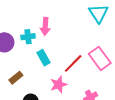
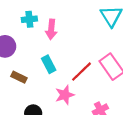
cyan cross: (28, 37) -> (29, 19), moved
brown rectangle: (16, 78) -> (19, 77), moved, turned 64

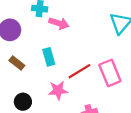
pink arrow: (51, 29) -> (59, 23), turned -90

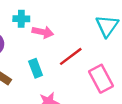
red line: (79, 71) -> (71, 56), moved

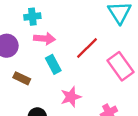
pink arrow: (43, 32) -> (44, 39), moved

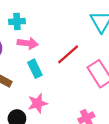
pink star: (71, 97) -> (38, 103), moved

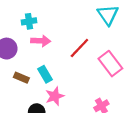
cyan rectangle: (35, 69) -> (45, 74), moved

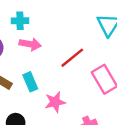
pink star: (55, 96) -> (55, 102), moved

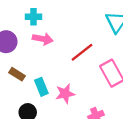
cyan rectangle: (30, 82) -> (41, 87), moved

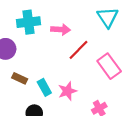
cyan cross: (33, 17) -> (28, 22), size x1.5
pink arrow: (43, 39) -> (61, 30), moved

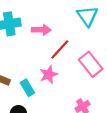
pink star: (67, 91) -> (49, 75), moved

